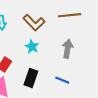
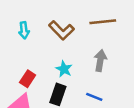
cyan star: (32, 47) -> (64, 69), moved

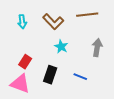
gray arrow: (100, 61) -> (97, 48), moved
cyan star: (64, 69) -> (61, 47), moved

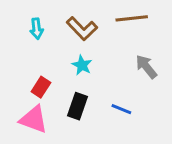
cyan star: (61, 47) -> (82, 65), moved
gray arrow: (97, 48) -> (146, 67), turned -48

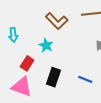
cyan arrow: (37, 29) -> (13, 35), moved
cyan star: (82, 65) -> (46, 45), moved

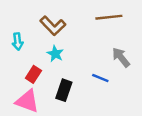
brown L-shape: (57, 21) -> (53, 26), moved
blue line: (85, 79) -> (100, 78), moved

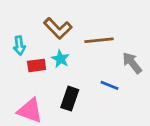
brown line: (109, 17) -> (99, 40), moved
red rectangle: (33, 74) -> (37, 65), moved, turned 49

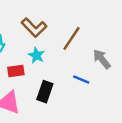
brown line: (99, 40) -> (72, 38), turned -50
red rectangle: (37, 65) -> (16, 71), moved

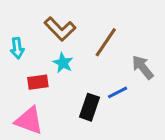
blue line: (81, 80) -> (118, 92), turned -49
black rectangle: (45, 92) -> (90, 107), moved

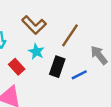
red rectangle: (38, 82) -> (17, 67), turned 56
black rectangle: (90, 107) -> (57, 67), moved

